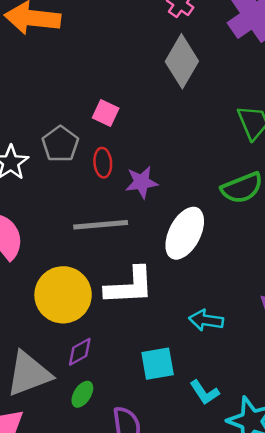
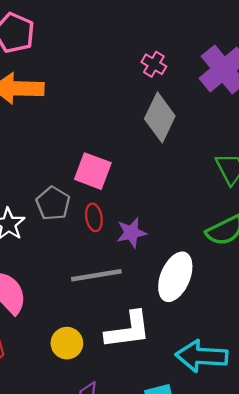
pink square: (106, 113) -> (93, 171), size x1.5
yellow circle: (63, 295) -> (67, 343), size x0.6
cyan arrow: (206, 320) -> (202, 356), size x1.6

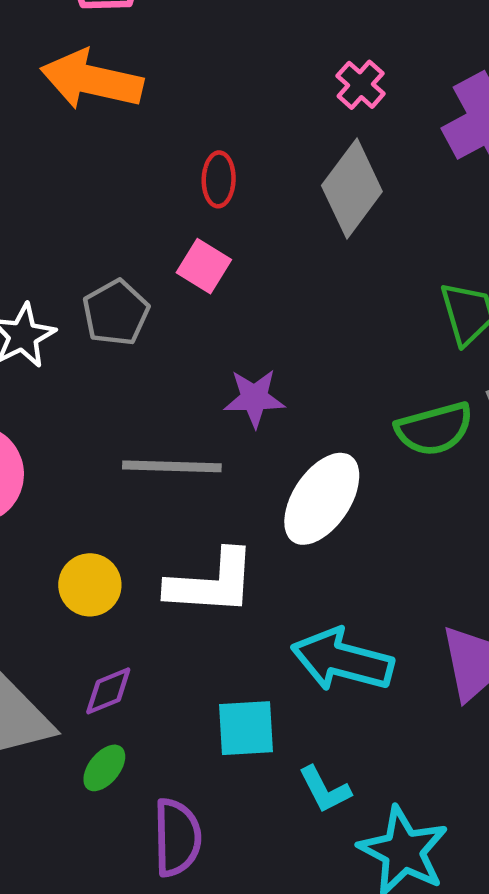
pink square: (93, 171) -> (204, 266), size x0.7
red ellipse: (94, 217) -> (219, 179), moved

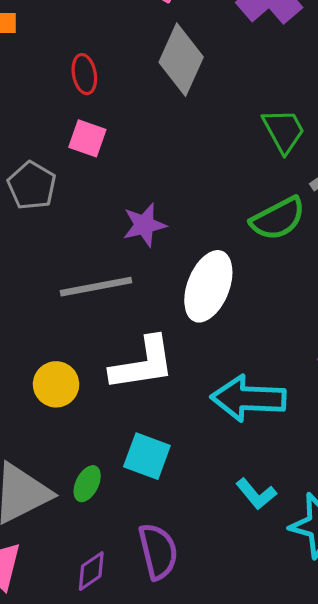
purple diamond: (108, 691) -> (91, 571), moved
cyan square: (246, 728) -> (147, 456), moved, turned 36
green ellipse: (104, 768) -> (87, 484), moved

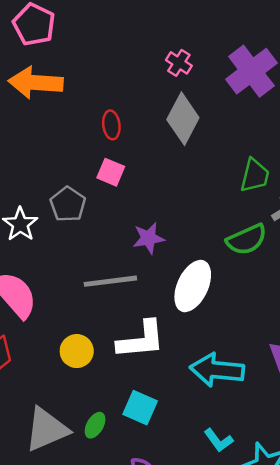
green trapezoid: (284, 131) -> (255, 175), turned 39

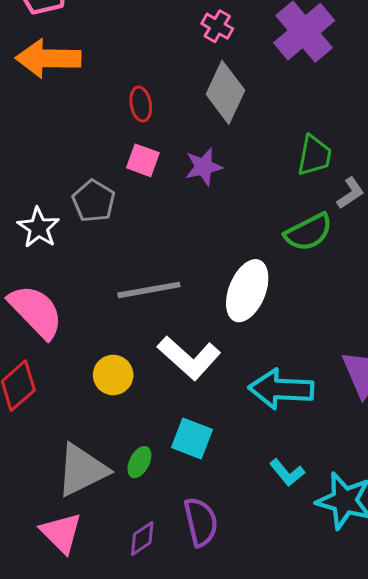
purple star: (149, 238) -> (204, 167), moved
white L-shape: (141, 340) -> (189, 358), turned 50

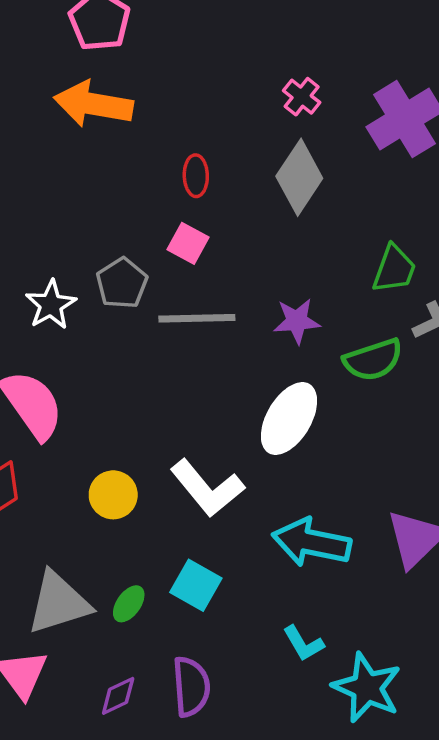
purple star: (204, 167) -> (297, 321), moved
gray line: (149, 290) -> (197, 318), moved

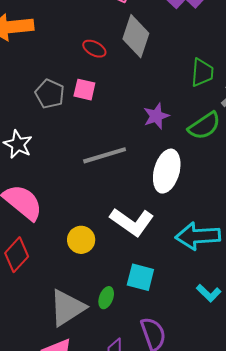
red ellipse: (196, 176) -> (94, 49), moved, turned -45
gray pentagon: (122, 283) -> (50, 94), moved
gray line: (197, 318) -> (105, 155), moved

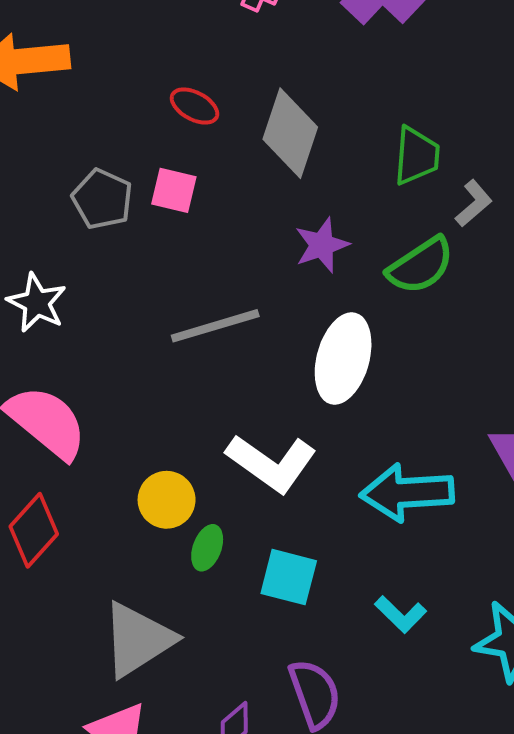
gray diamond: (136, 36) -> (290, 133), moved
cyan L-shape: (209, 293) -> (401, 614), moved
green ellipse: (106, 298) -> (207, 548), moved

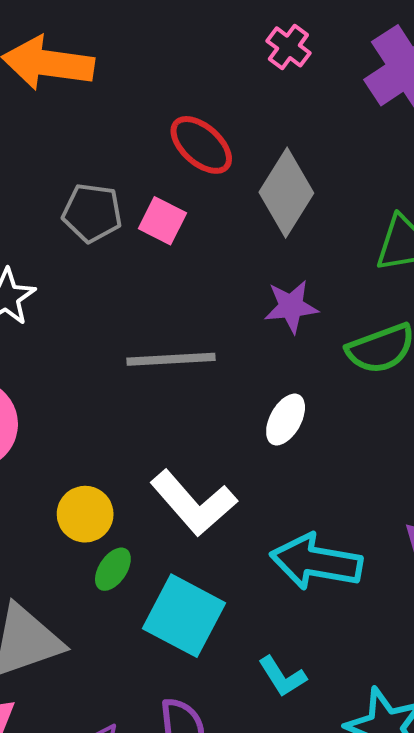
red ellipse: (194, 106) -> (201, 145), size x1.4
gray pentagon: (102, 199) -> (92, 213), turned -30
white ellipse: (343, 359) -> (286, 420), size x0.6
cyan square: (289, 577) -> (184, 616), size x1.4

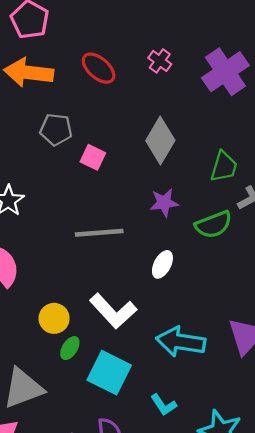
red ellipse: (201, 145) -> (99, 68), moved
gray pentagon: (92, 213) -> (56, 130), moved

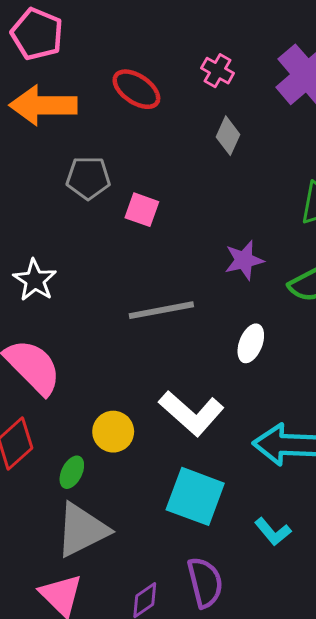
gray diamond: (160, 141) -> (228, 136), moved, size x0.6
green ellipse: (70, 348) -> (72, 472), moved

